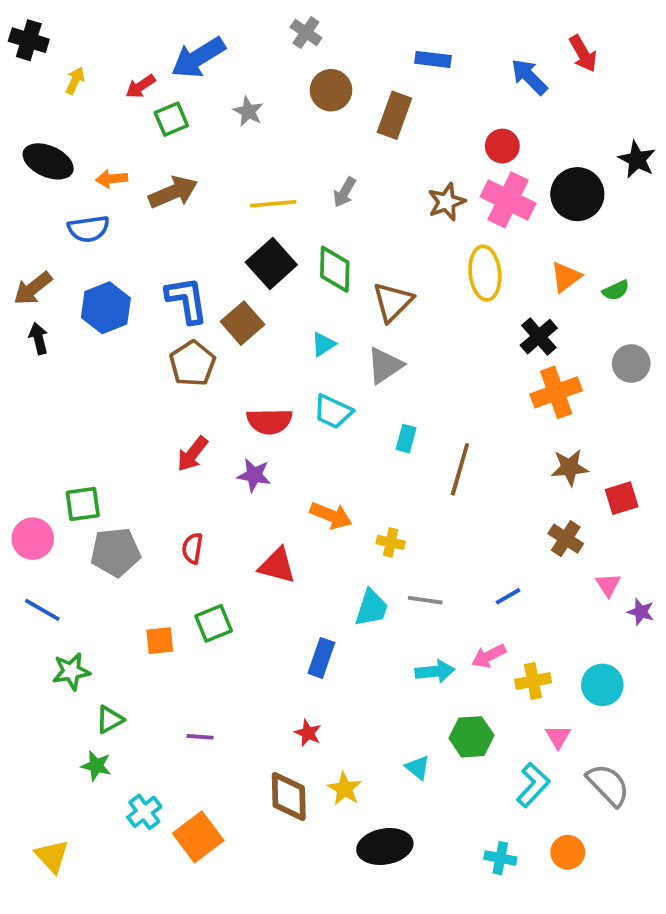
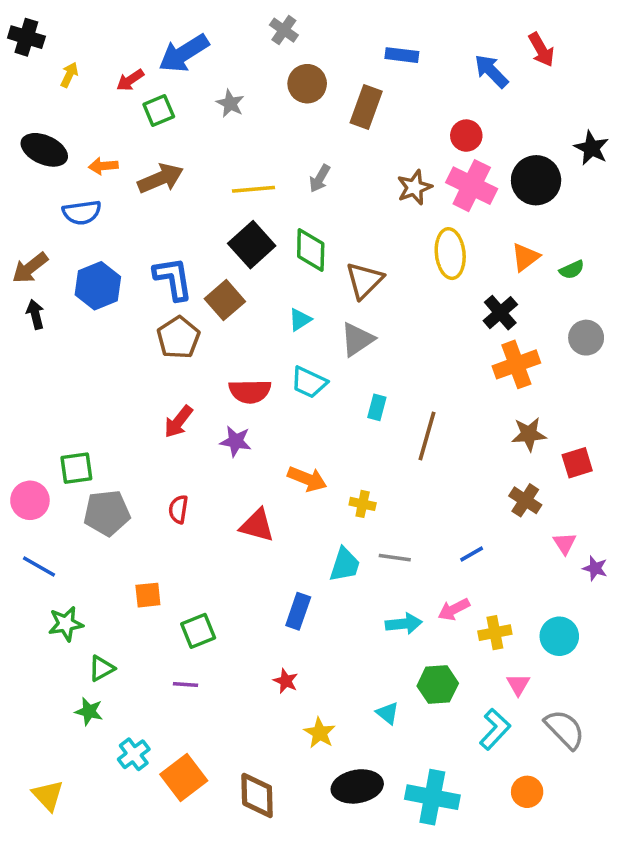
green square: (214, 623) -> (198, 631), moved
brown diamond: (289, 796) -> (257, 795), moved
cyan cross: (500, 858) -> (432, 797), moved, size x1.8

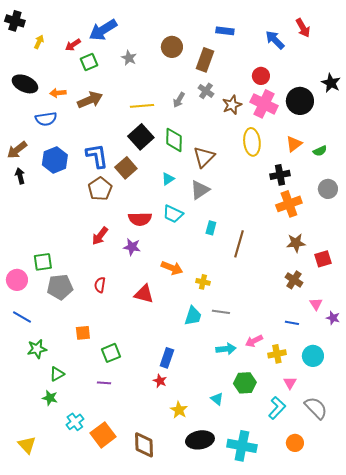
gray cross: (284, 30) -> (206, 91), moved
black cross: (500, 313) -> (280, 175), turned 30
blue line: (472, 554) -> (292, 323), moved, turned 40
blue rectangle: (298, 611) -> (167, 358), moved

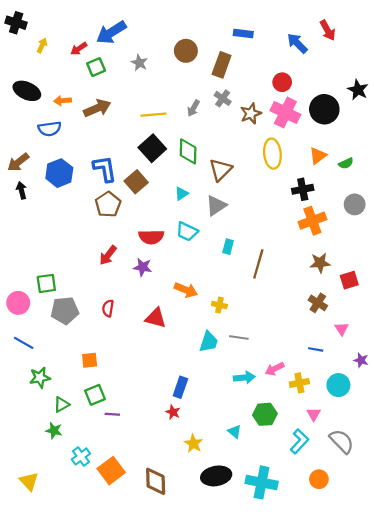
purple star: (333, 318) -> (361, 360), moved
green square: (111, 353) -> (95, 395), moved

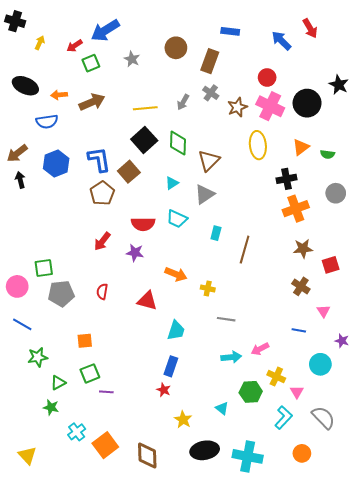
green semicircle: (346, 163) -> (328, 154), turned 32
cyan trapezoid: (209, 342) -> (176, 330), moved
yellow cross: (299, 383) -> (276, 377), moved, turned 36

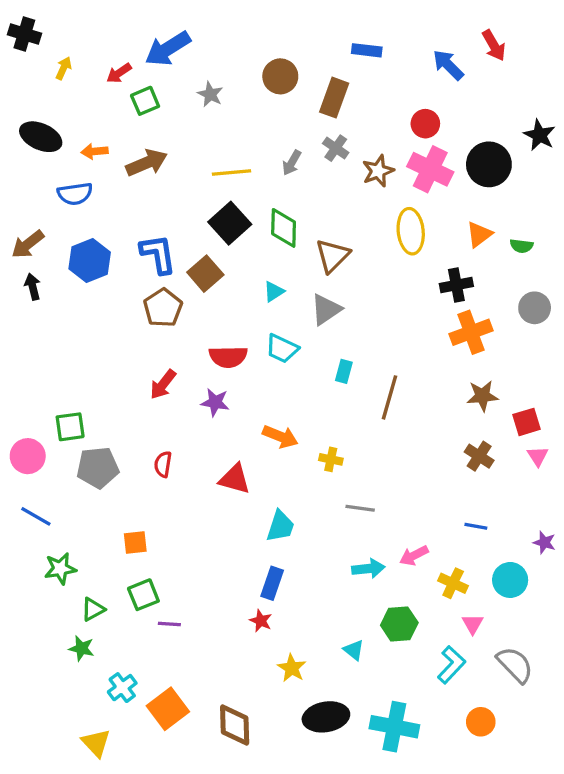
pink triangle: (323, 311) -> (538, 456), moved
yellow cross: (276, 377) -> (453, 583), moved
yellow triangle: (27, 455) -> (96, 743), moved

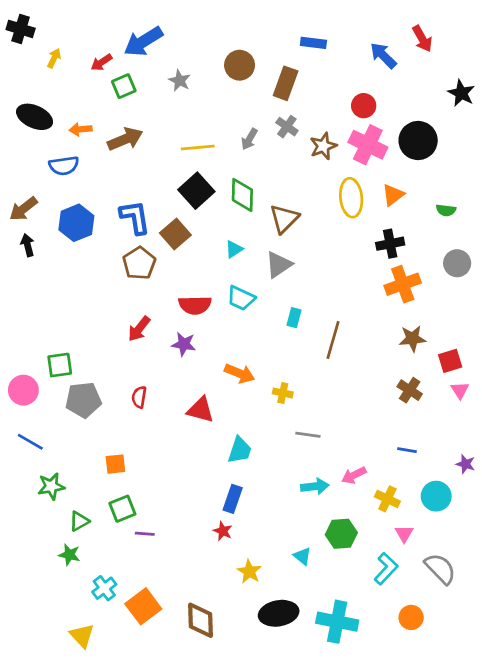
black star: (539, 135) -> (461, 93), moved
orange triangle: (479, 234) -> (393, 195), moved

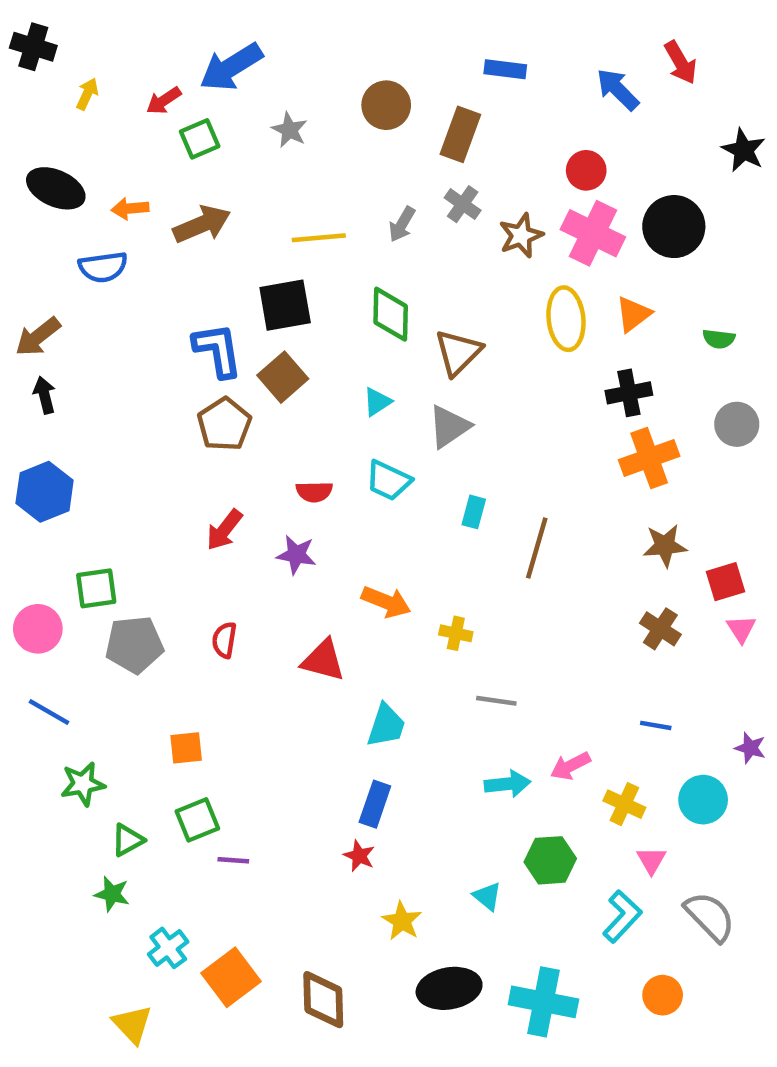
black square: (196, 191) -> (285, 305), moved, turned 32
blue hexagon: (76, 223) -> (45, 492), moved
red semicircle: (195, 305) -> (314, 492), size x0.7

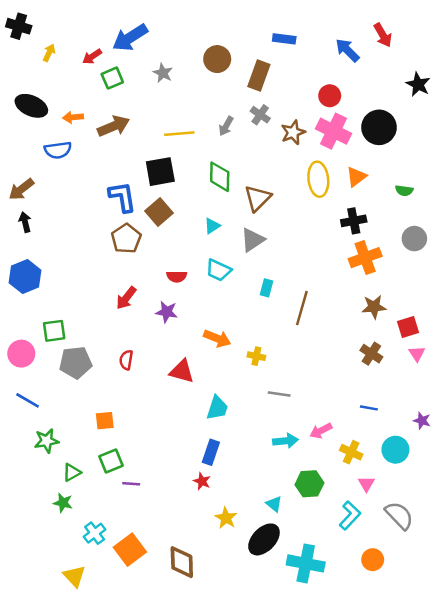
black ellipse: (449, 988) -> (264, 539), moved, turned -36

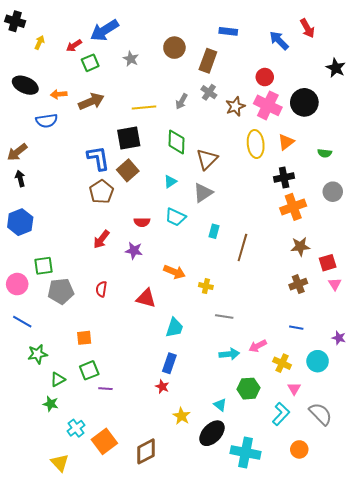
brown cross: (371, 354) -> (298, 284), turned 36
brown diamond: (182, 562) -> (146, 451), turned 64

